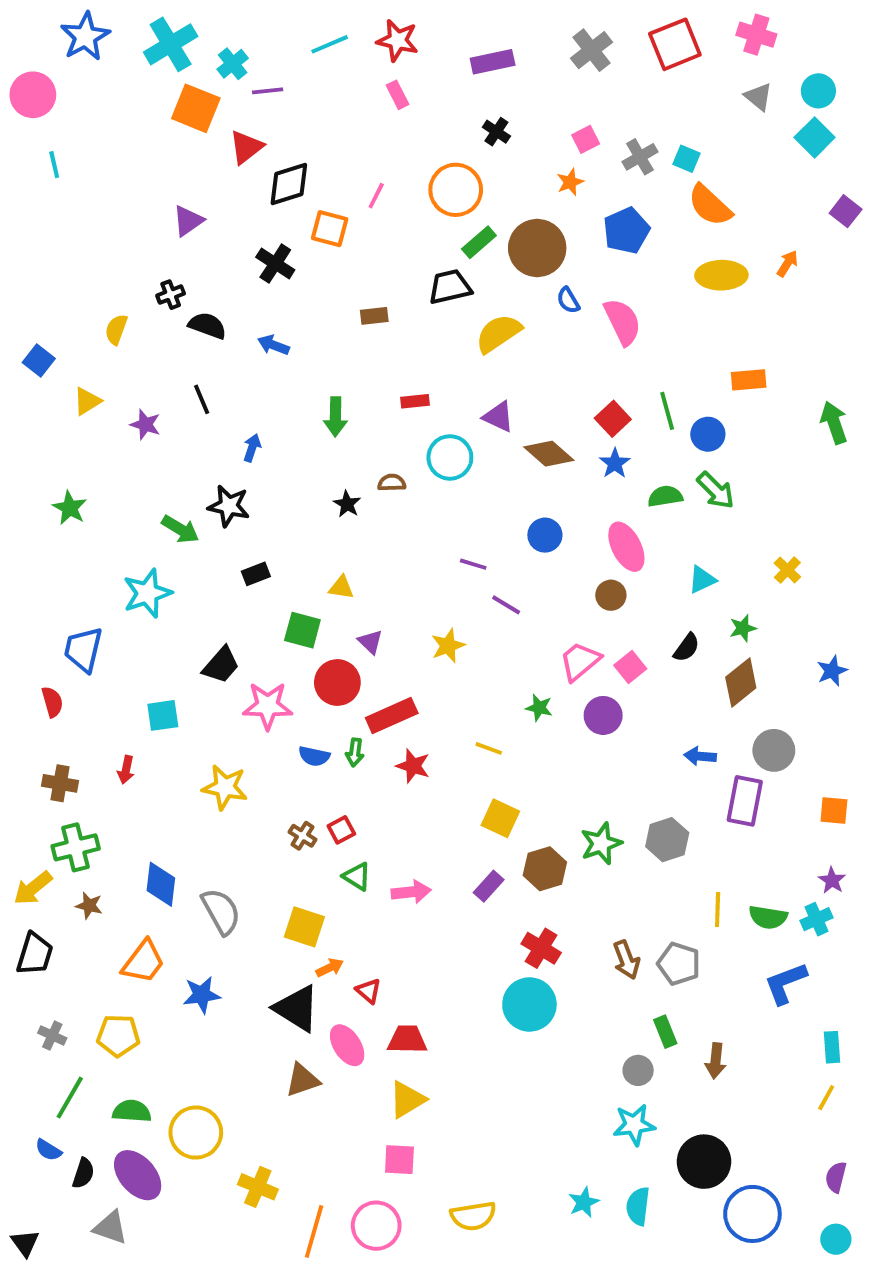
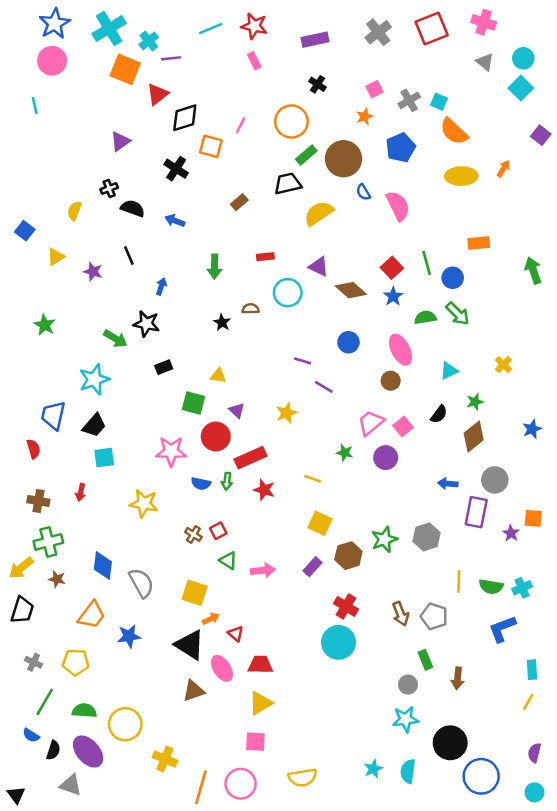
pink circle: (33, 95) -> (52, 61), moved
brown rectangle: (374, 316) -> (239, 202), turned -35
black trapezoid: (221, 665) -> (94, 425), moved
purple star: (832, 880) -> (511, 533), moved

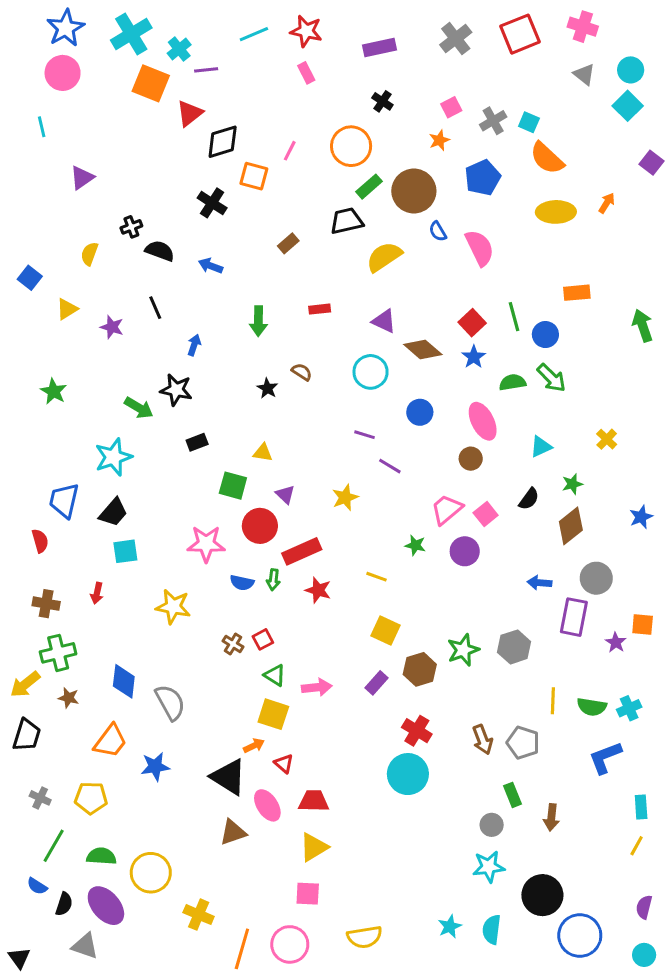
purple triangle: (120, 141) -> (82, 178), moved
cyan circle: (288, 293) -> (371, 372), moved
brown semicircle: (250, 309) -> (302, 372), turned 35
yellow square: (195, 593) -> (273, 714), moved

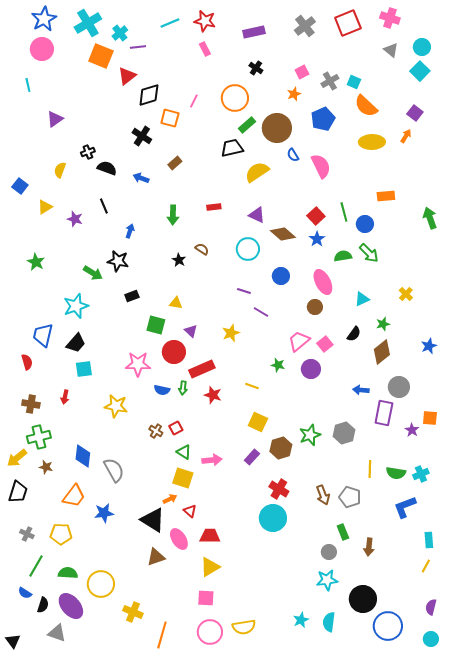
purple square: (652, 163) -> (415, 113), moved
brown rectangle: (288, 243) -> (175, 163), moved
pink circle: (290, 944) -> (210, 632), moved

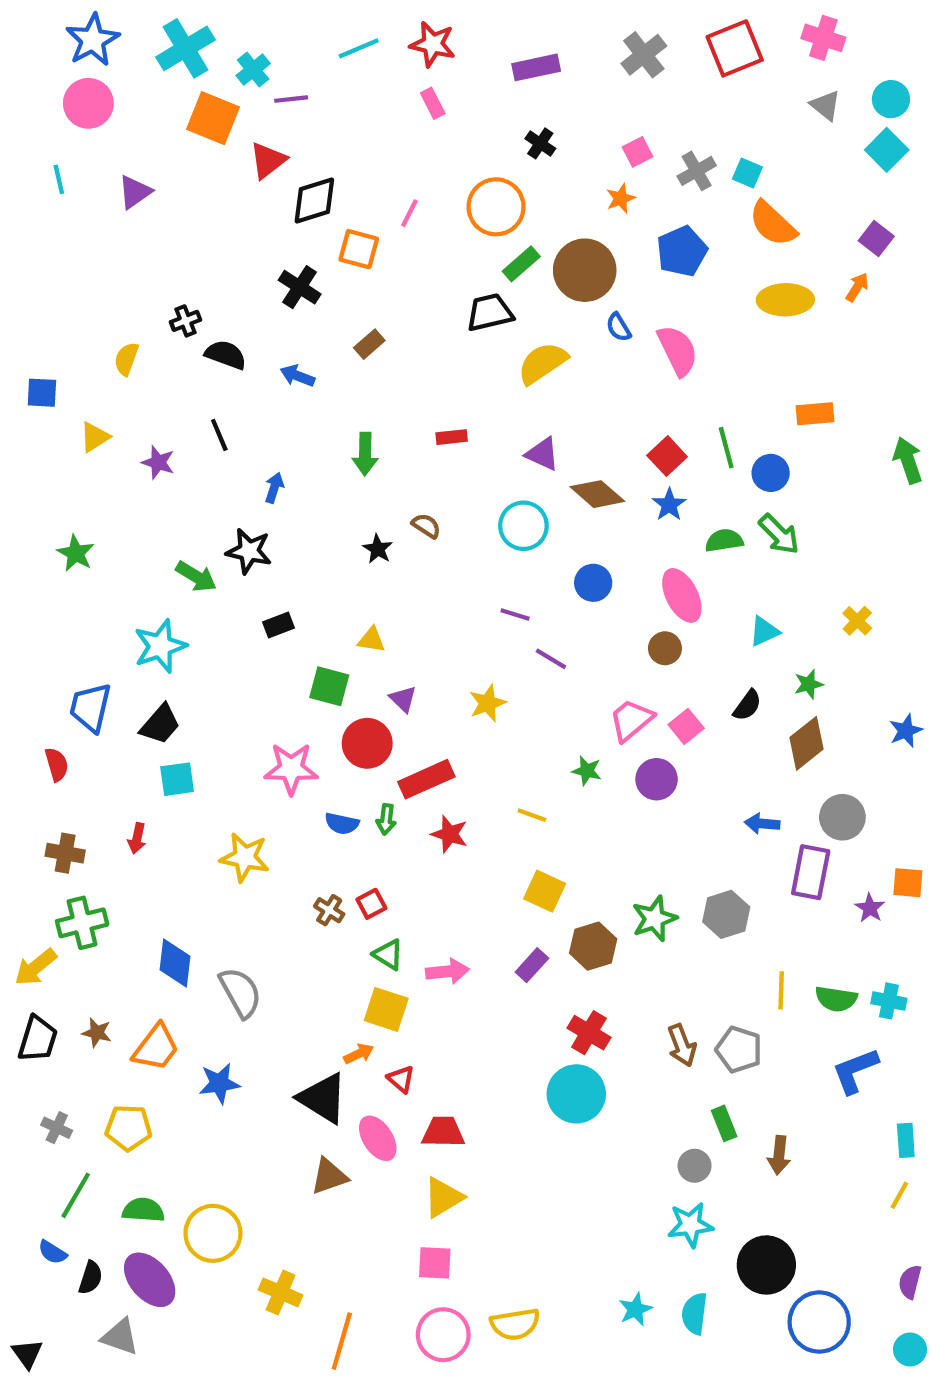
purple triangle: (55, 119) -> (135, 192), moved
blue square: (20, 186) -> (42, 393), turned -35
brown star: (46, 467) -> (97, 1033), moved
cyan cross: (421, 474) -> (889, 1001), turned 35

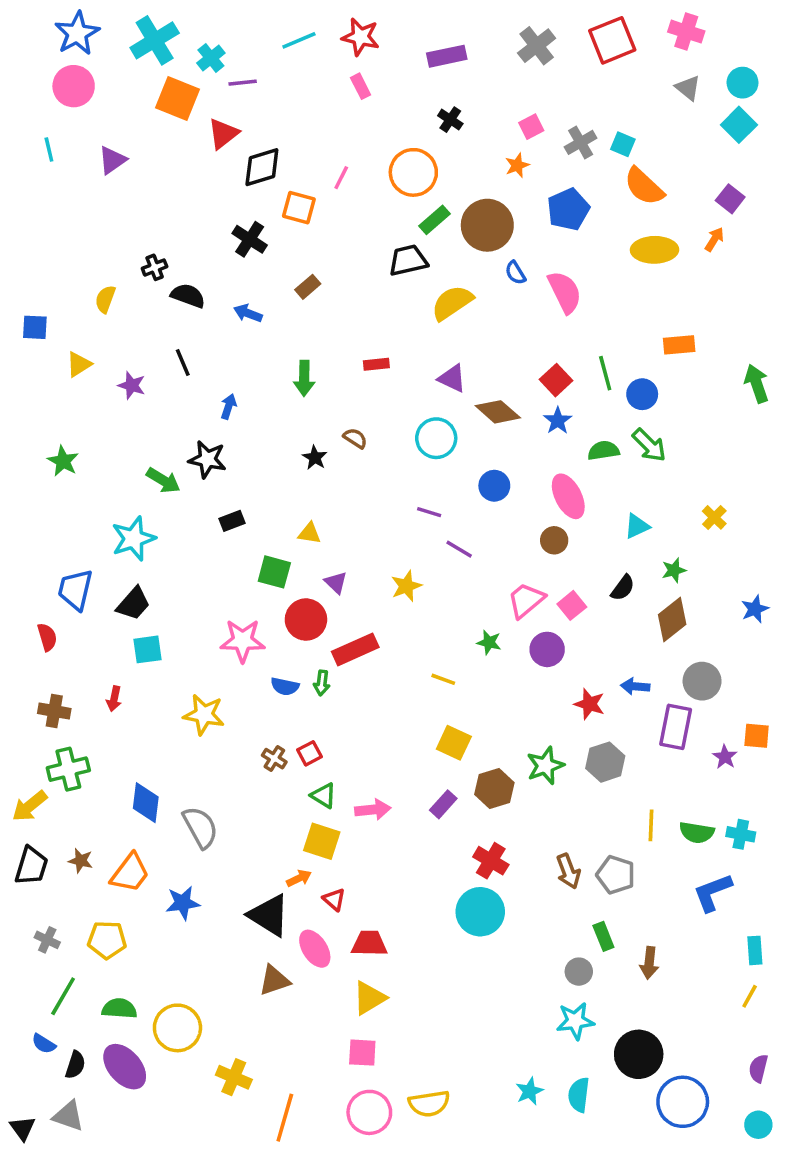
red star: (450, 834) -> (589, 704), moved
gray triangle: (120, 1337) -> (68, 1116), moved

